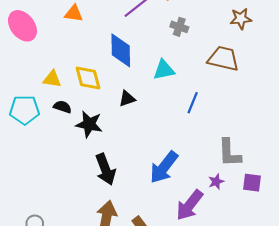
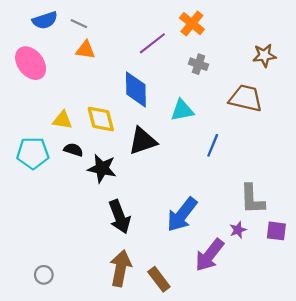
black triangle: (127, 99) -> (143, 141), size x1.6

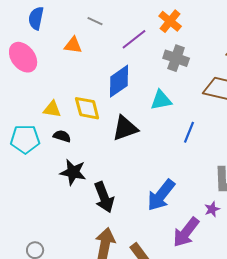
blue semicircle: (45, 20) -> (36, 18), turned 120
gray line: (79, 24) -> (95, 21), moved
gray cross: (198, 64) -> (176, 58), size x1.4
blue diamond: (136, 89) -> (119, 81), turned 56
black star: (102, 168) -> (73, 172), moved

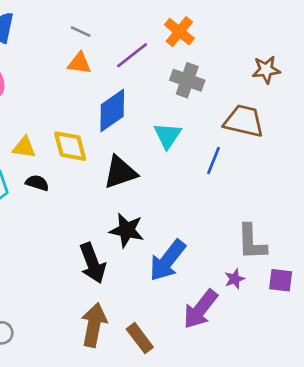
orange triangle: (73, 45) -> (79, 63), moved
cyan triangle: (161, 100) -> (167, 135), turned -45
blue line: (189, 132) -> (214, 160), moved
black star: (73, 172) -> (127, 230), moved

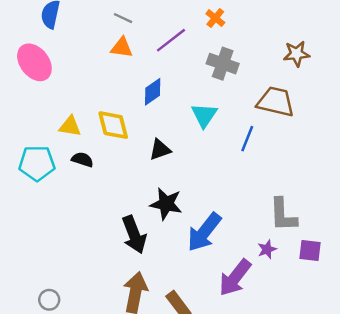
orange cross: (179, 32) -> (215, 18), size x0.7
blue diamond: (112, 111) -> (153, 92), size x0.7
black triangle: (120, 172) -> (160, 150), size x0.7

